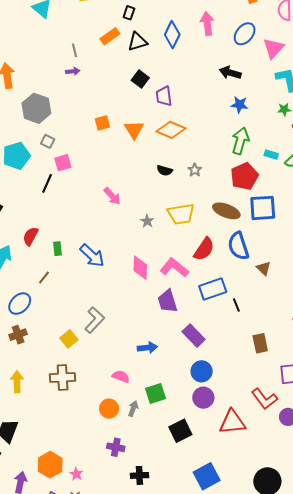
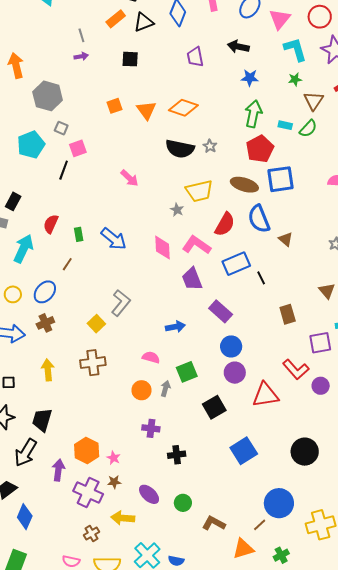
black square: (140, 79) -> (130, 59), moved, turned -30
purple trapezoid: (164, 96) -> (195, 57), moved
black semicircle: (165, 170) -> (180, 149), size x1.8
gray star: (147, 221) -> (177, 210), moved

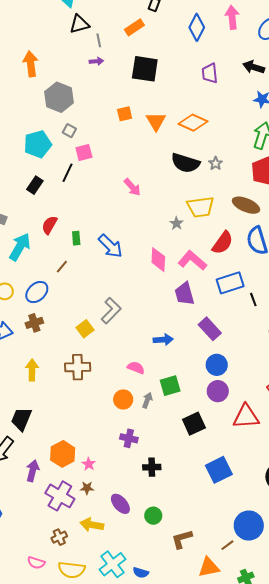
black triangle: (144, 22) -> (79, 24), moved
black square: (130, 59) -> (145, 69), size x1.6
black rectangle: (13, 201) -> (35, 185), moved
brown L-shape: (214, 523) -> (182, 539), turned -50

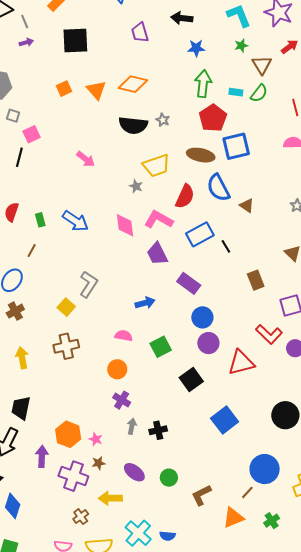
gray arrow: (147, 400) -> (132, 426), moved
purple cross: (129, 438) -> (122, 400), moved, turned 30

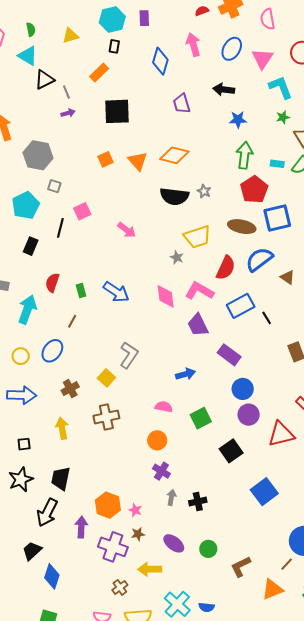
pink square: (32, 134) -> (82, 211), moved
blue semicircle: (218, 188) -> (259, 259), turned 80
brown cross: (15, 311) -> (70, 389), moved

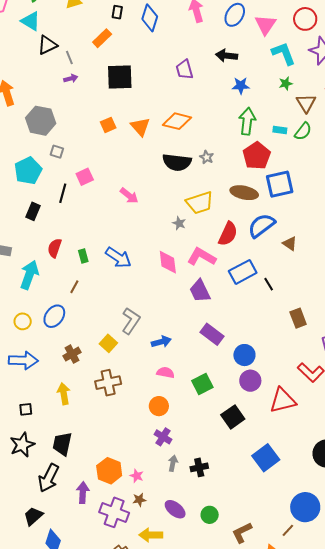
blue diamond: (160, 61) -> (150, 18), moved
purple rectangle: (229, 355) -> (212, 334), moved
blue arrow: (185, 374) -> (161, 342), moved

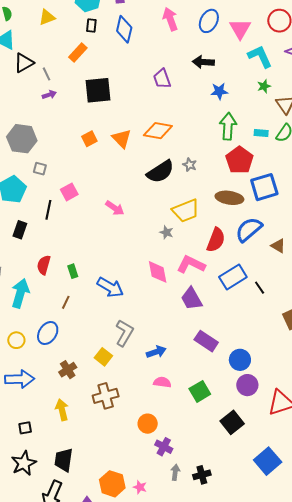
black semicircle: (177, 162) -> (160, 172), turned -36
blue arrow: (118, 258) -> (110, 287), moved
orange circle: (159, 406) -> (148, 424), moved

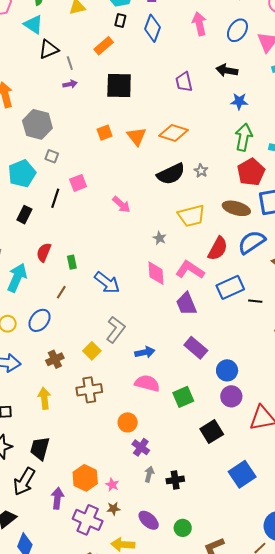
gray star: (166, 232) -> (160, 238), moved
black line: (260, 288) -> (255, 301), turned -56
pink semicircle: (162, 382) -> (147, 383), size x1.4

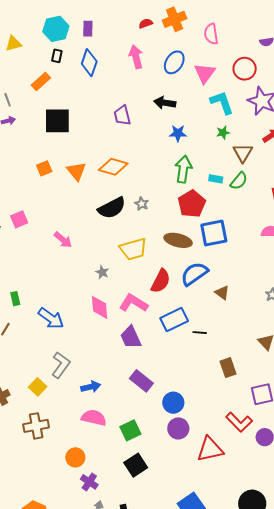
black square: (212, 432) -> (136, 465), moved

